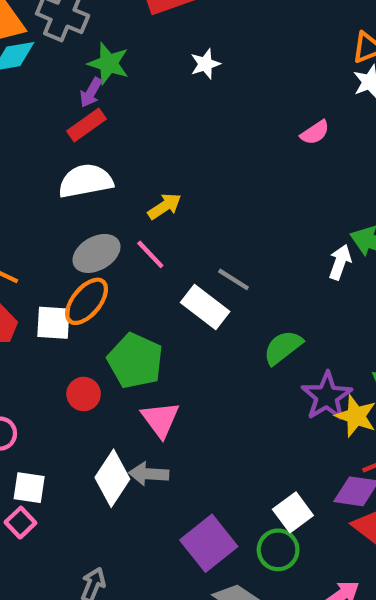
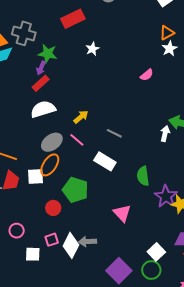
gray line: (234, 279) -> (114, 133), moved
green semicircle: (283, 347) -> (143, 176), turned -54
pink triangle: (160, 419) -> (122, 213), moved
pink square: (20, 523) -> (52, 240), moved, turned 32

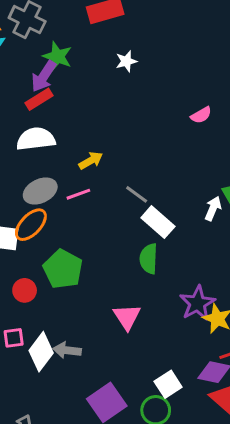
purple arrow: (41, 68) -> (44, 76), size x1.5
pink line: (77, 140) -> (78, 194), turned -70
white rectangle: (105, 161) -> (158, 222), moved
green semicircle: (143, 176) -> (149, 259), moved

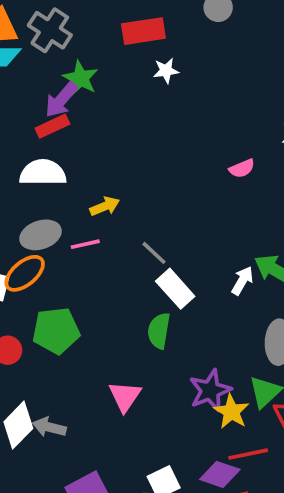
white star: (126, 61) -> (166, 71), moved
green pentagon: (63, 269) -> (56, 331), turned 30

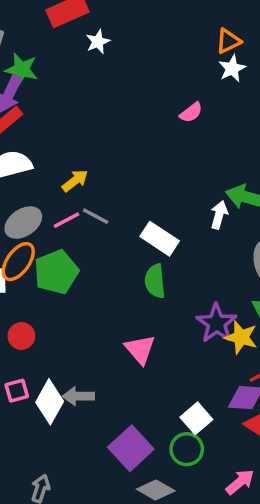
gray line: (154, 253) -> (96, 216), moved
green pentagon: (56, 331) -> (56, 272), moved

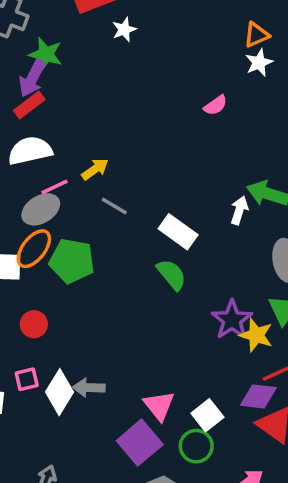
pink line: (67, 220) -> (54, 187), moved
green pentagon: (56, 272) -> (72, 261), turned 30
green semicircle: (155, 281) -> (172, 275), turned 144
pink triangle: (140, 349) -> (159, 406), moved

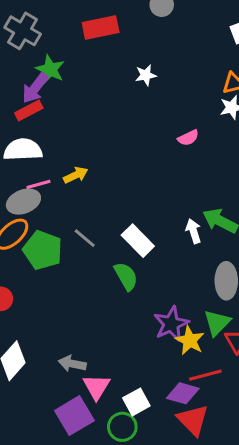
white star: (124, 29) -> (146, 75), moved
gray line: (114, 206) -> (85, 238), moved
white arrow: (239, 210) -> (193, 231), turned -45
gray arrow: (89, 388) -> (72, 364), moved

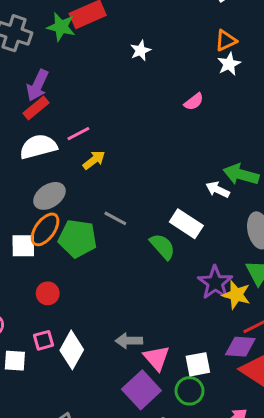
green star: (50, 69) -> (61, 27), moved
pink line: (38, 184) -> (78, 134), moved
white arrow: (193, 231) -> (218, 190), turned -35
white rectangle: (138, 241) -> (186, 224), moved
white square: (136, 402) -> (198, 364), turned 30

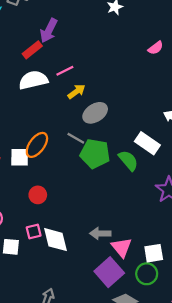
purple arrow: (37, 85) -> (49, 31), moved
gray ellipse: (49, 196) -> (95, 113), moved
gray line: (115, 218) -> (76, 138), moved
green pentagon: (78, 238) -> (95, 154), moved
white diamond: (72, 350) -> (56, 240), turned -44

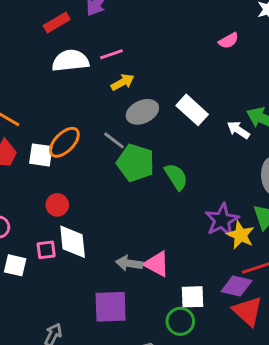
red rectangle: (32, 50) -> (57, 22), moved
white rectangle: (147, 143) -> (192, 110), moved
white diamond: (56, 240) -> (73, 242), moved
pink triangle: (122, 247) -> (157, 264), moved, turned -30
purple square: (109, 272) -> (111, 307), moved, turned 32

